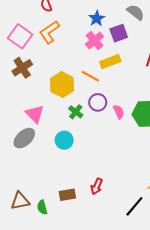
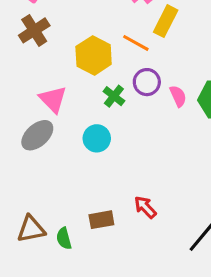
yellow rectangle: (110, 61) -> (166, 21), turned -42
red arrow: (97, 186) -> (145, 207), turned 112

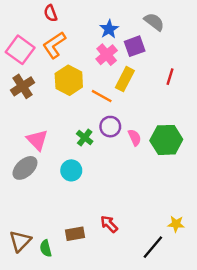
yellow hexagon: (94, 55) -> (69, 80), moved
brown triangle: (31, 229) -> (20, 241), turned -35

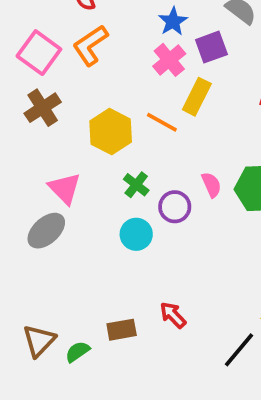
yellow hexagon: (69, 80) -> (111, 132), moved
purple circle: (110, 127) -> (175, 207), moved
cyan circle: (71, 170) -> (136, 234), moved
green semicircle: (46, 248) -> (77, 352), turned 70

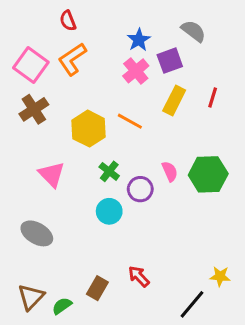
yellow rectangle: (197, 97) -> (174, 100), moved
gray ellipse: (46, 231) -> (37, 233), moved, turned 72
brown rectangle: (122, 330) -> (97, 288), turned -50

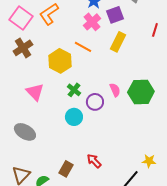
red line: (213, 98) -> (155, 30), moved
orange line: (130, 121) -> (83, 47), moved

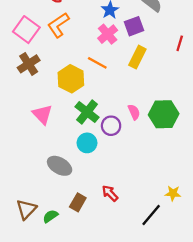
green cross: (74, 90) -> (87, 112), size x1.5
gray ellipse: (25, 132) -> (60, 166), moved

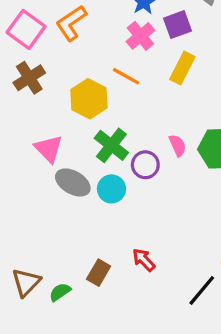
gray ellipse: (60, 166) -> (73, 182), moved

